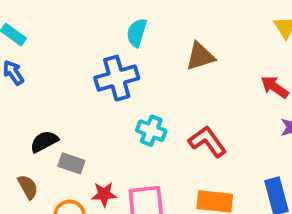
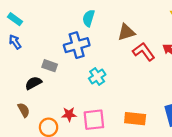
cyan cross: (151, 131) -> (97, 76), turned 35
red L-shape: (208, 142) -> (144, 52), moved
gray rectangle: (71, 163) -> (50, 66), moved

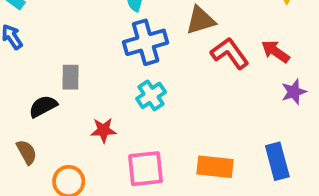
blue cross: (77, 45) -> (146, 42), moved
gray rectangle: (50, 66) -> (70, 77), turned 72
red star: (69, 114) -> (103, 130), moved

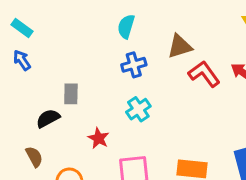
blue cross: (146, 42) -> (134, 65), size x0.7
red star: (103, 130) -> (99, 138), turned 30

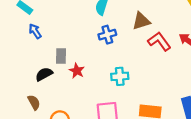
blue arrow: (22, 60) -> (35, 31), moved
cyan cross: (138, 109) -> (120, 76), moved, turned 30
red star: (99, 138) -> (77, 71), moved

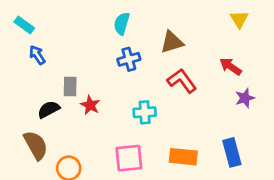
red L-shape: (159, 41) -> (182, 81), moved
brown semicircle: (34, 102) -> (36, 145), size x1.5

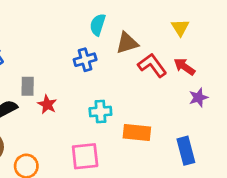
yellow triangle: (239, 19) -> (180, 28), moved
cyan semicircle: (122, 23) -> (98, 25), moved
red L-shape: (182, 81) -> (152, 65), moved
orange rectangle: (183, 157) -> (137, 132), moved

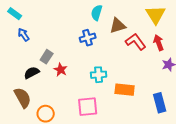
yellow triangle: (180, 28) -> (156, 15), size x1.5
red arrow: (184, 67) -> (159, 43), turned 35
gray rectangle: (28, 86) -> (47, 57), turned 32

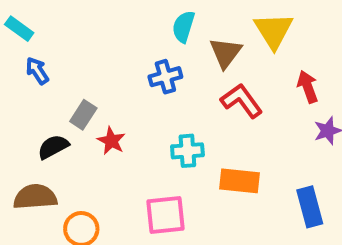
yellow triangle: (156, 15) -> (274, 31), moved
brown triangle: (118, 26) -> (226, 53), turned -36
red L-shape: (136, 42) -> (242, 101), moved
brown semicircle: (23, 98) -> (35, 197), turned -65

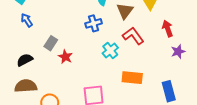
black semicircle: (53, 147) -> (25, 60), moved
cyan cross: (187, 151) -> (110, 50), moved, turned -35

